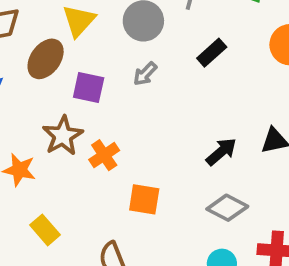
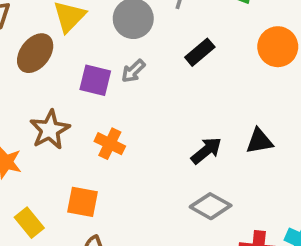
purple square: (89, 87) -> (95, 80), moved
orange cross: (104, 155) -> (110, 144), moved, turned -32
orange square: (144, 199) -> (83, 202), moved

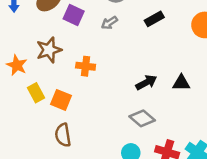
purple square: (95, 80) -> (74, 15), moved
orange cross: (110, 144) -> (86, 66), turned -30
yellow rectangle: (29, 223) -> (36, 93), moved

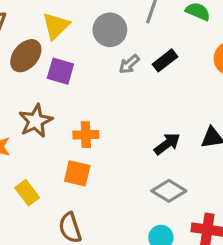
gray arrow: (109, 23) -> (129, 64), moved
yellow rectangle: (36, 93) -> (27, 193), moved
orange square: (61, 100) -> (77, 173), moved

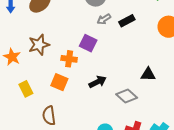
purple square: (60, 71) -> (88, 43), moved
black arrow: (167, 144) -> (98, 82), moved
gray diamond: (169, 191) -> (127, 96), moved

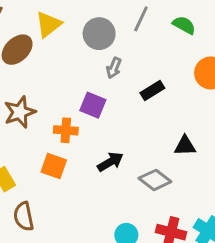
gray arrow: (104, 19) -> (114, 68), turned -32
black rectangle: (127, 21) -> (152, 91), moved
brown semicircle: (49, 116) -> (24, 216), moved

